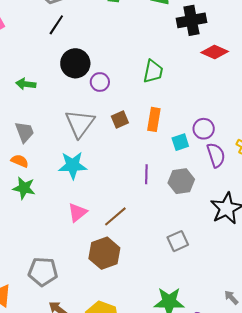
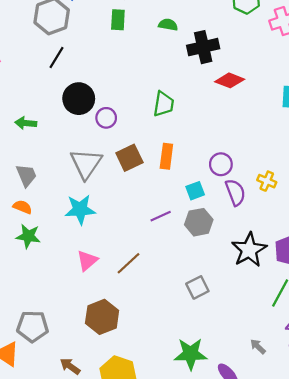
brown square: (120, 120) -> (129, 158), size x1.4
cyan square: (180, 142) -> (195, 191), moved
purple line: (146, 174) -> (161, 216), turned 66
brown hexagon: (104, 253) -> (102, 317), moved
gray pentagon: (43, 272) -> (33, 326), moved

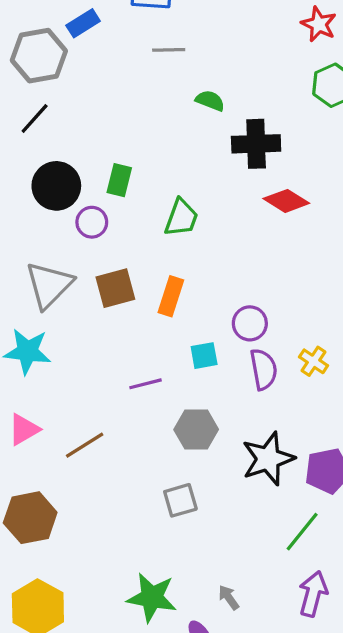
green rectangle: (118, 20) -> (119, 180), moved
gray hexagon: (199, 222) -> (196, 429), moved
gray arrow: (258, 346) -> (229, 597), moved

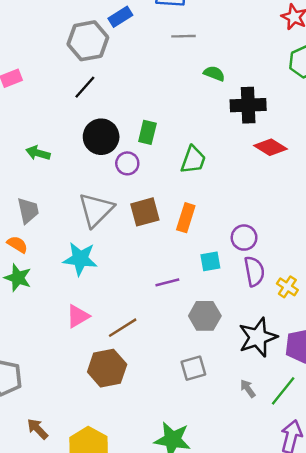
yellow cross: (313, 361) -> (287, 287), moved
brown hexagon: (30, 518) -> (107, 368), moved
gray arrow: (229, 597) -> (248, 389), moved

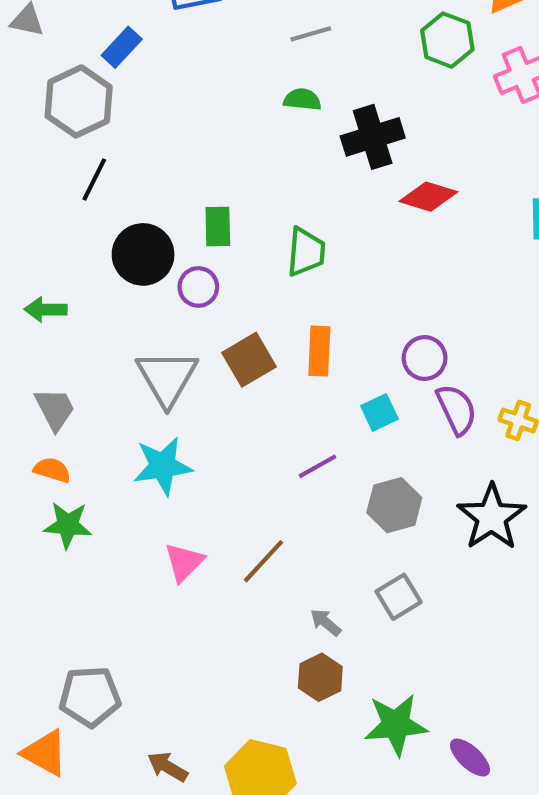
gray line: (184, 36) -> (311, 34), moved
brown hexagon: (107, 368) -> (320, 677), moved, size x0.7
gray arrow: (248, 389) -> (326, 622), moved

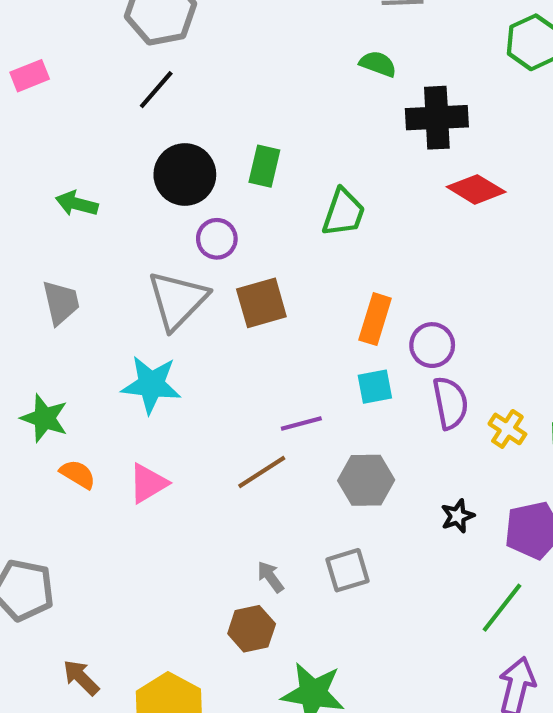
purple circle: (198, 287) -> (217, 239), moved
orange rectangle: (319, 351) -> (375, 319), moved
orange semicircle: (52, 470) -> (78, 474), moved
black star: (492, 517) -> (458, 516), size x0.5
brown line: (264, 561) -> (262, 472), moved

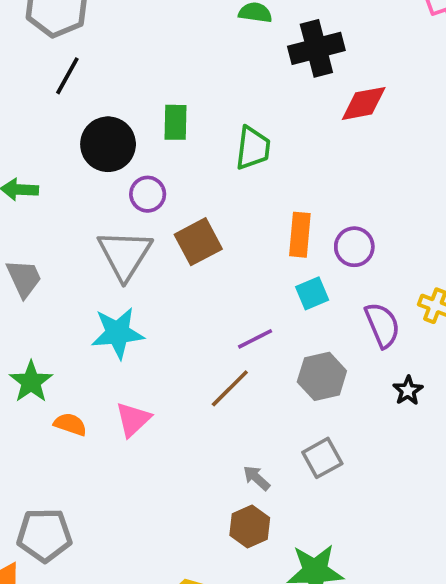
red diamond: (476, 189) -> (364, 103), turned -30
purple semicircle: (450, 403) -> (382, 325), moved
green star: (44, 418) -> (31, 382), turned 30

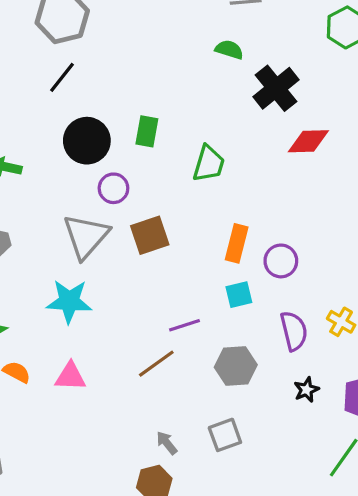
black cross: (316, 48) -> (276, 88), turned -33
pink triangle: (133, 419) -> (70, 376), turned 36

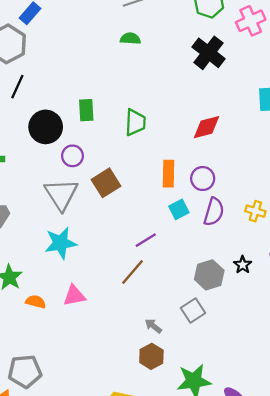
black cross: (276, 88) -> (209, 53), moved
red diamond: (308, 141) -> (206, 127), moved
purple semicircle: (294, 331) -> (214, 212), moved, turned 44
gray hexagon: (236, 366) -> (209, 275), moved

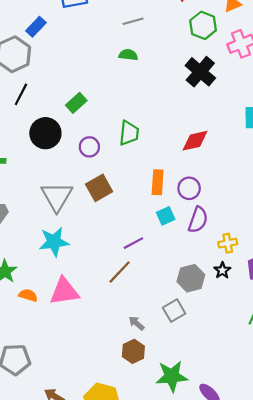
green rectangle: (86, 110) -> (76, 103), moved, turned 48
purple circle: (72, 156) -> (89, 147), moved
yellow cross: (255, 211) -> (228, 243), moved, turned -30
pink triangle: (74, 296) -> (64, 291), size x1.4

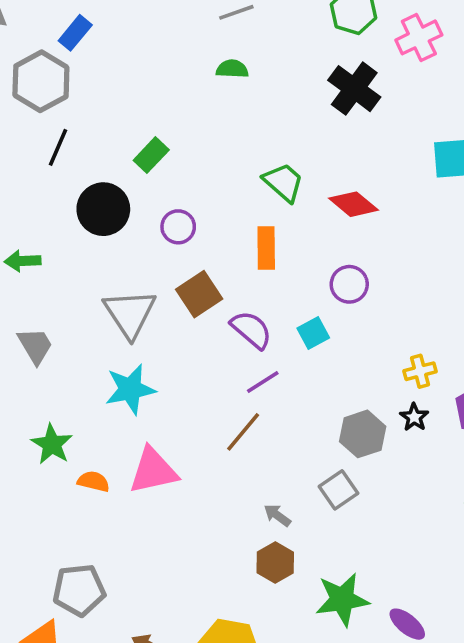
green trapezoid: (129, 133) -> (283, 182), moved, turned -50
red diamond: (195, 141) -> (354, 204), turned 56
orange rectangle: (158, 182) -> (266, 248), moved
purple semicircle: (198, 220) -> (251, 330), moved, turned -65

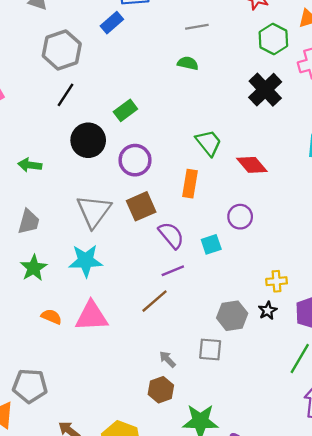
blue rectangle: (75, 33) -> (112, 23), moved
purple circle: (178, 227) -> (135, 160), size x1.4
gray trapezoid: (35, 346) -> (29, 222), turned 36
green star: (52, 444) -> (34, 268), moved
gray square: (338, 490) -> (210, 349), turned 30

